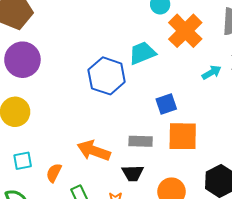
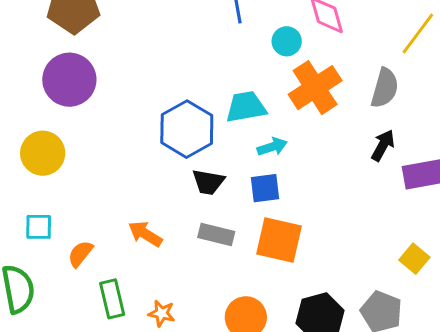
cyan arrow: (212, 72) -> (272, 147), moved
orange arrow: (94, 151) -> (145, 234), size x0.7
black trapezoid: (133, 173) -> (208, 182), moved

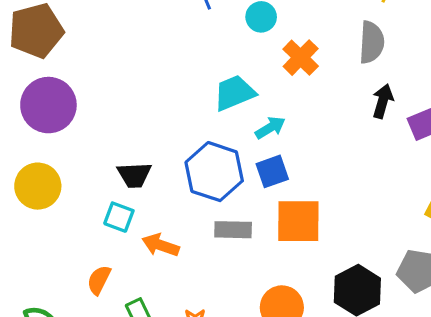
orange cross: (315, 88) -> (301, 58), size x0.7
blue hexagon: (187, 129) -> (214, 172), moved
black trapezoid: (208, 182) -> (134, 175), moved
cyan square: (39, 227) -> (119, 217), moved, turned 32

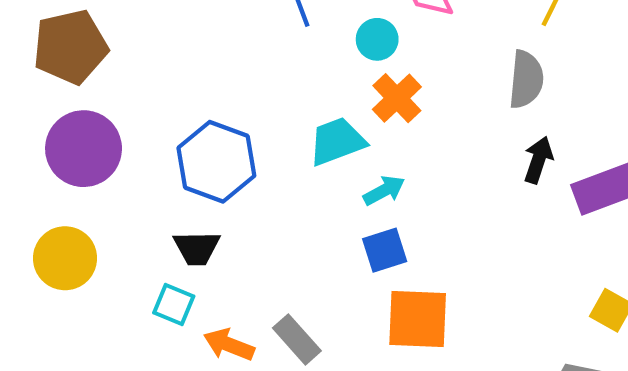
orange cross: (301, 58) -> (397, 98), moved
blue hexagon: (214, 172) -> (216, 162), moved
gray rectangle: (233, 230) -> (297, 339), moved, turned 45

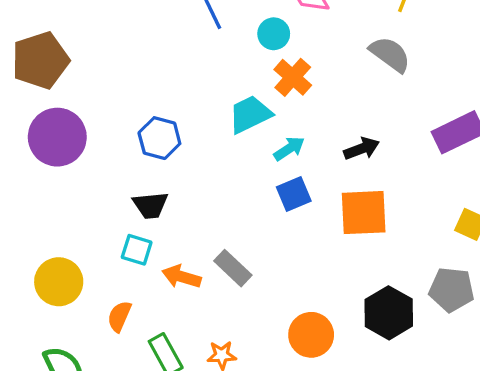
gray semicircle: (526, 79) -> (390, 54), turned -54
black arrow: (538, 160) -> (362, 149), moved, turned 56
blue hexagon: (216, 162) -> (159, 138), size x0.7
yellow circle: (65, 258) -> (59, 282), moved
orange square: (418, 319) -> (364, 213), moved

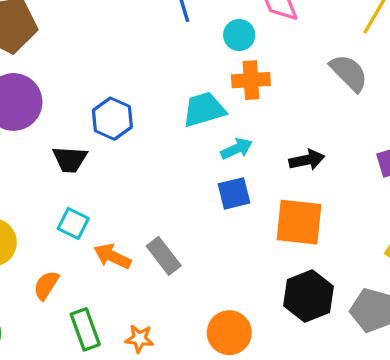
orange cross: (293, 77) -> (251, 80), turned 36
black trapezoid: (150, 205) -> (70, 159), moved
black hexagon: (389, 313) -> (309, 296), moved

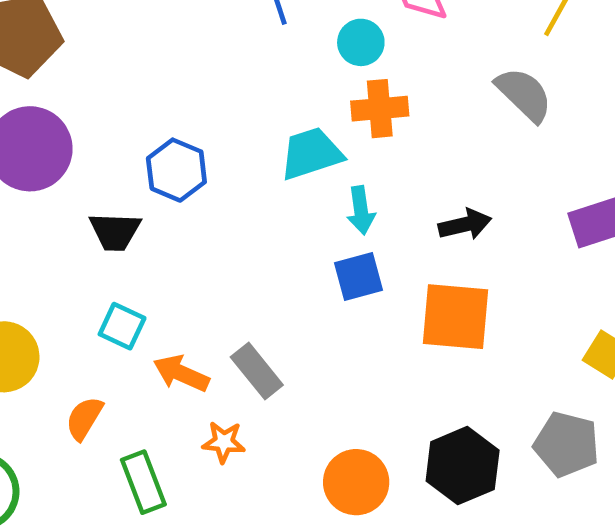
cyan arrow: (237, 149) -> (361, 210), turned 108
black hexagon: (309, 296) -> (463, 466), moved
orange star: (139, 339) -> (224, 442), moved

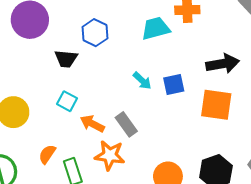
cyan arrow: (361, 210) -> (142, 81), moved, turned -42
black arrow: (465, 224) -> (223, 64), size x1.4
orange semicircle: (84, 418) -> (47, 154), moved
orange star: (224, 442) -> (110, 155), size x1.6

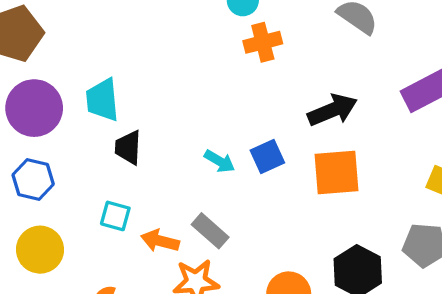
cyan trapezoid: (156, 28) -> (102, 100), moved, turned -68
blue hexagon: (95, 33) -> (33, 179), moved
black trapezoid: (66, 59) -> (128, 147), moved, turned 100

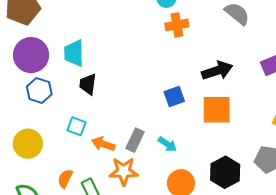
cyan arrow: (220, 161) -> (167, 144), moved
blue hexagon: (33, 179) -> (39, 90), moved
gray rectangle: (210, 231) -> (135, 140), turned 70

